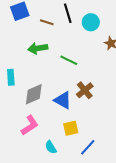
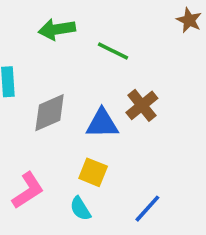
blue triangle: (63, 100) -> (102, 123), turned -30
pink L-shape: (30, 125) -> (28, 190), moved
yellow square: (71, 128) -> (93, 172), moved, turned 35

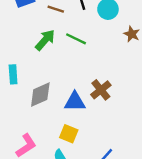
green arrow: (57, 29) -> (45, 40), turned 140
green line: (113, 51) -> (76, 39), moved

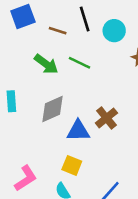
green arrow: (45, 40) -> (46, 64), turned 85
gray diamond: (40, 95) -> (53, 109), moved

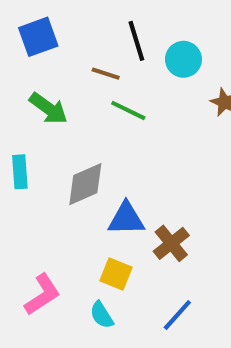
brown line: (58, 31) -> (106, 74), moved
green arrow: (46, 64) -> (48, 108), moved
brown cross: (106, 118) -> (171, 243), moved

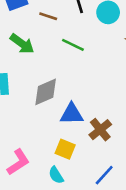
brown line: (106, 74) -> (48, 16), moved

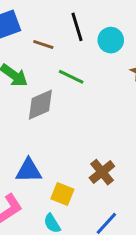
gray diamond: (46, 92) -> (40, 105), moved
blue triangle: (72, 114) -> (29, 171), moved

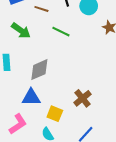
gray diamond: (40, 105) -> (39, 70), moved

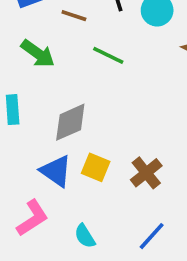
blue triangle: (31, 97) -> (56, 171), turned 36
yellow square: (55, 114) -> (96, 167), moved

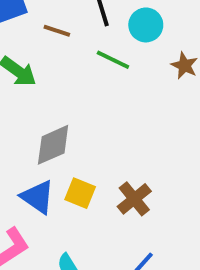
green line: (108, 55) -> (113, 60), moved

